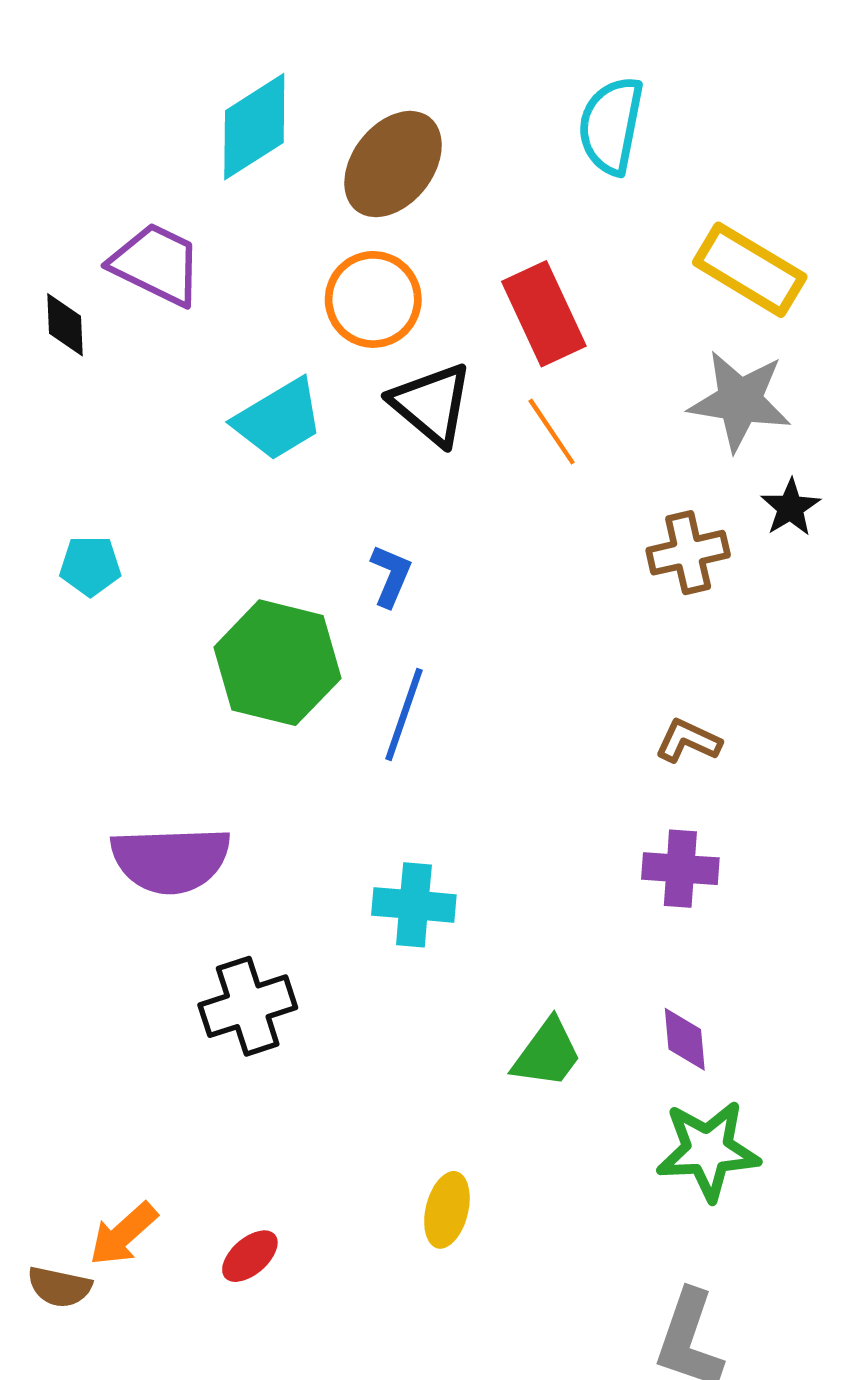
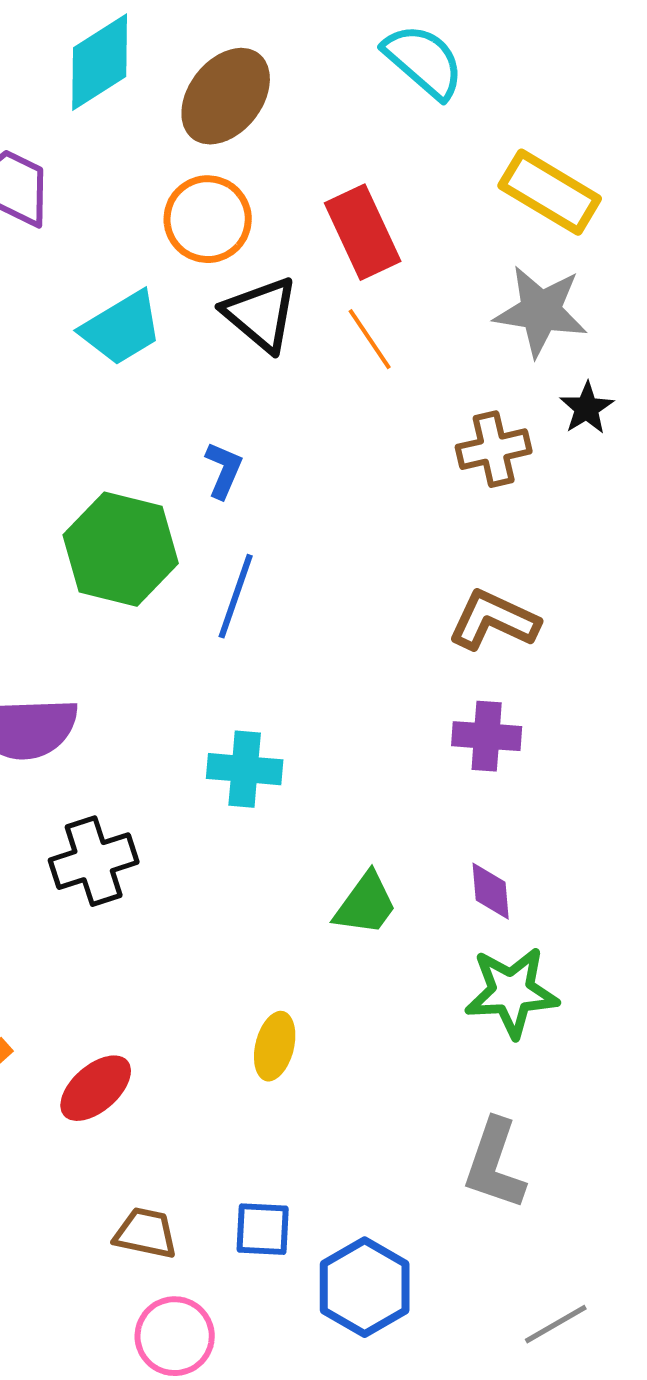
cyan semicircle: (611, 126) -> (424, 61), turned 120
brown L-shape: (688, 741) -> (494, 620), size x1.5
red ellipse: (250, 1256) -> (96, 1088), size x1.4

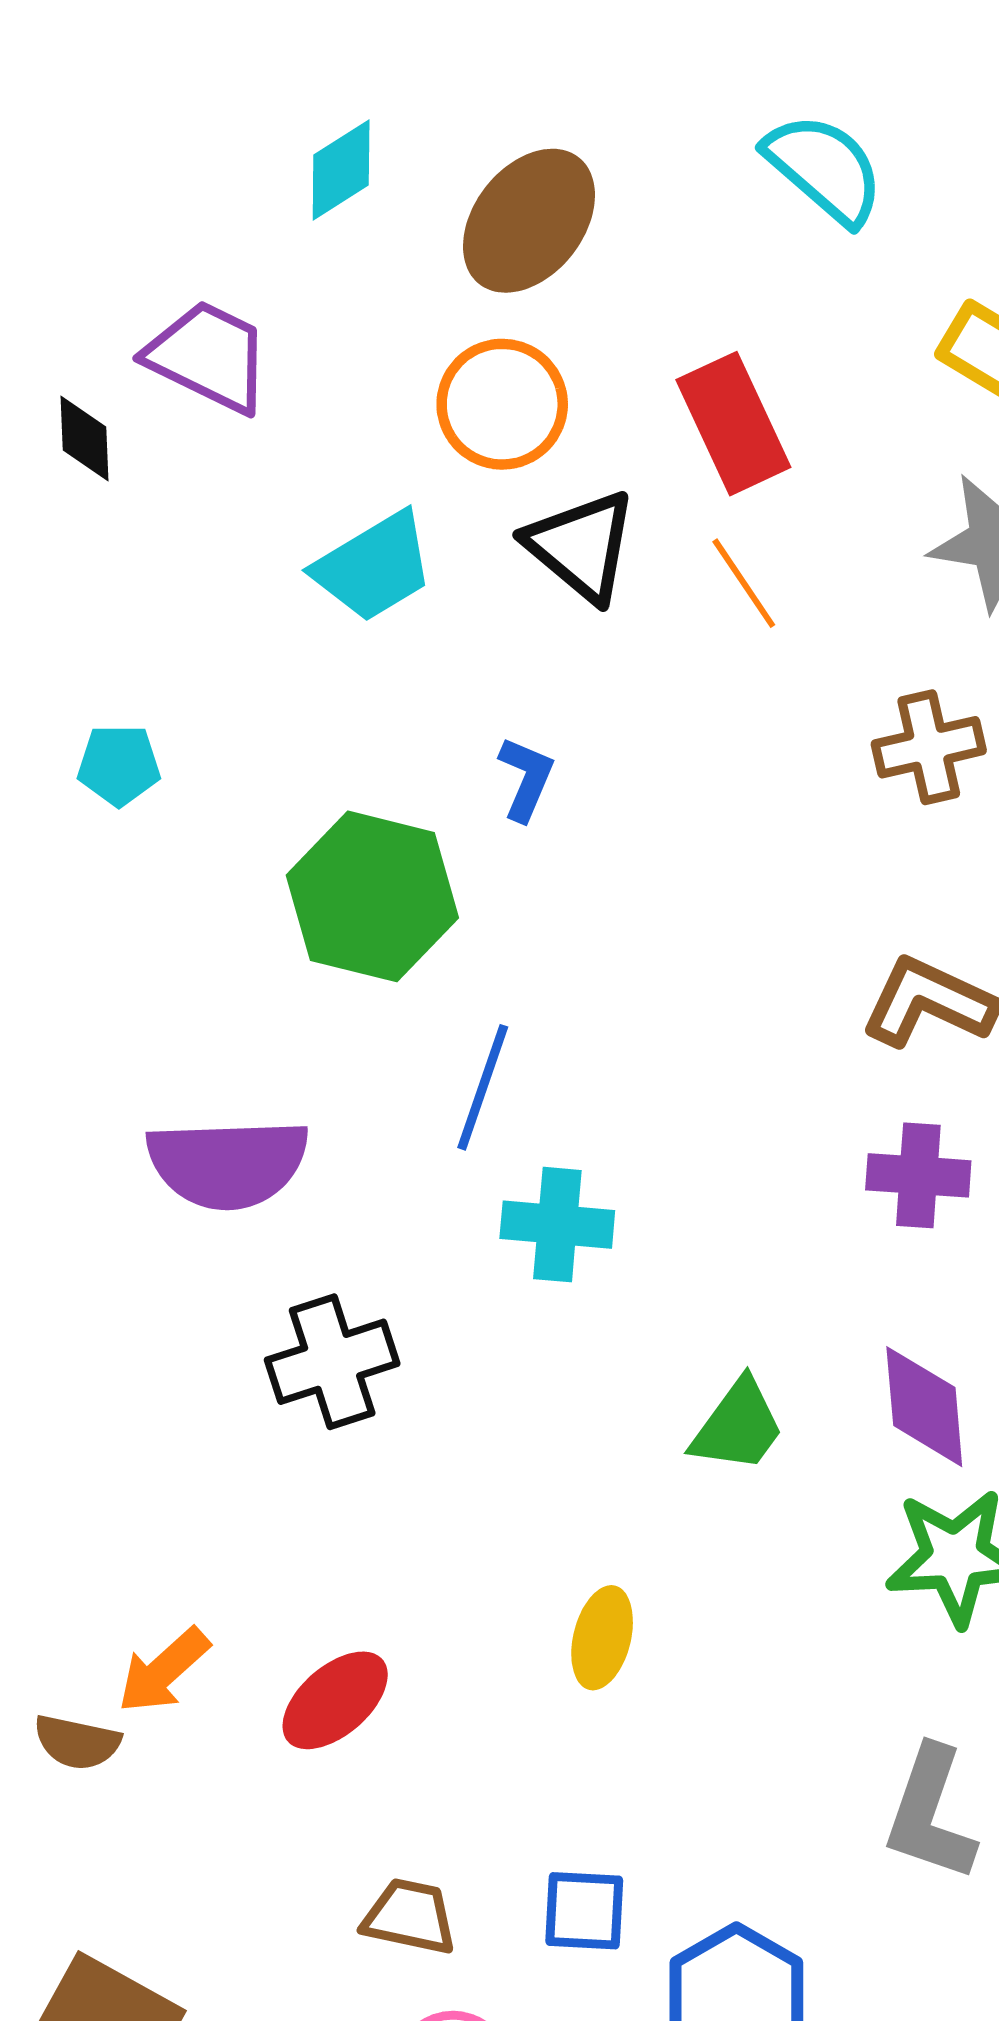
cyan diamond: (100, 62) -> (341, 170), size x0.7
blue line: (236, 596) -> (483, 1087), moved
purple diamond: (491, 891) -> (924, 1407), size x1.4

